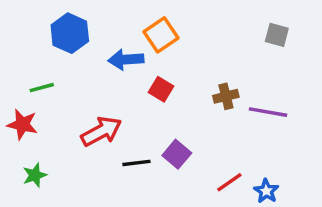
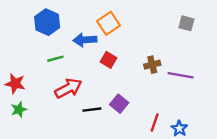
green line: (42, 88) -> (55, 59), moved
green star: (35, 175) -> (19, 110), moved
red line: (229, 182) -> (155, 123), turned -36

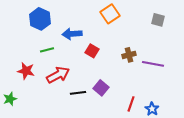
orange square: (108, 23) -> (110, 14), moved
red star: (15, 84) -> (26, 71), moved
green star: (19, 110) -> (10, 99), moved

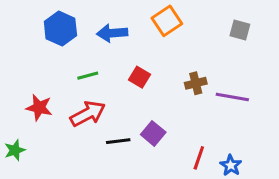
blue arrow: (72, 34) -> (112, 33), moved
green line: (47, 50) -> (88, 76), moved

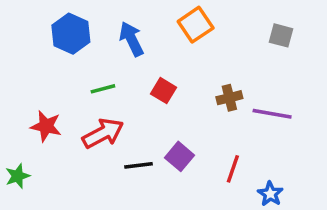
blue arrow: (112, 33) -> (131, 39), turned 68
red line: (199, 158) -> (233, 169), moved

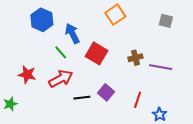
blue arrow: (131, 39) -> (72, 33), moved
green line: (103, 89) -> (61, 52), turned 64
red square: (164, 91) -> (96, 53), size x1.5

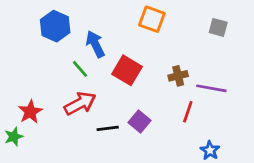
orange square: (115, 15) -> (152, 19), turned -36
red star: (27, 75) -> (30, 112), moved, turned 30
red line: (138, 100) -> (188, 112), moved

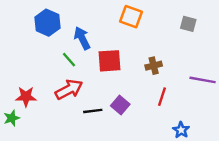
red square: (127, 70) -> (110, 61), turned -35
purple line: (211, 88) -> (203, 80), moved
red star: (30, 112) -> (26, 97), turned 30

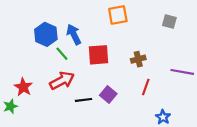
orange square: (131, 17) -> (118, 15), turned -30
blue hexagon: (47, 23) -> (46, 34), moved
red star: (26, 97) -> (23, 87), turned 30

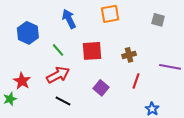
blue hexagon: (46, 34) -> (28, 33), moved
blue arrow: (74, 34) -> (69, 19), moved
black line: (83, 100) -> (63, 101), moved, turned 35

